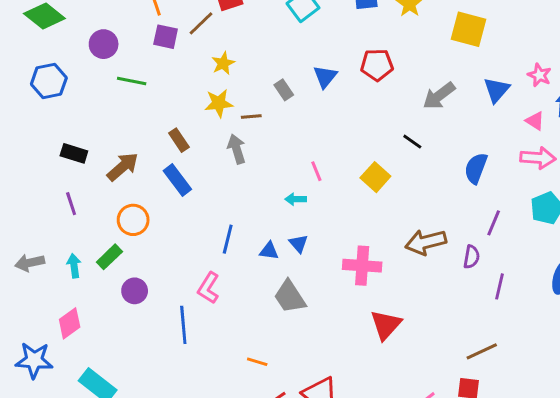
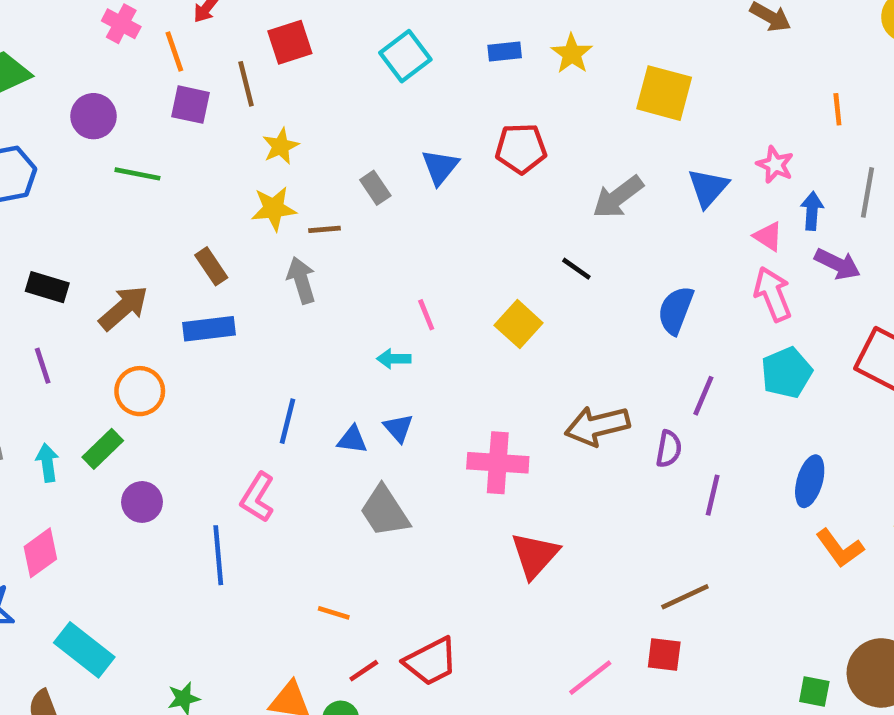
brown line: (201, 23) -> (246, 84), turned -60
pink arrow: (538, 158) -> (773, 294), turned -116
blue rectangle: (177, 180) -> (209, 329), turned -60

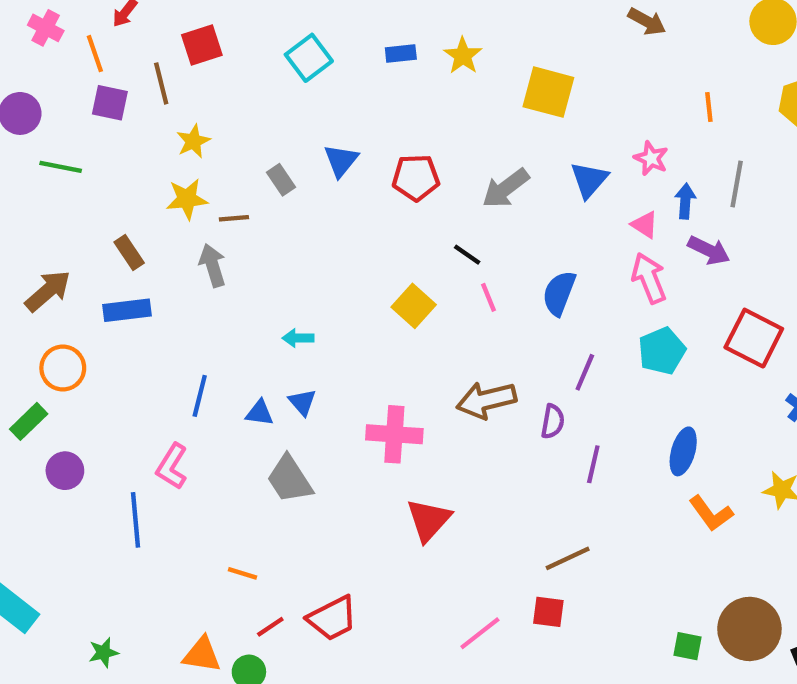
red pentagon: (521, 149) -> (416, 178), moved
pink line: (426, 315) -> (488, 297), moved

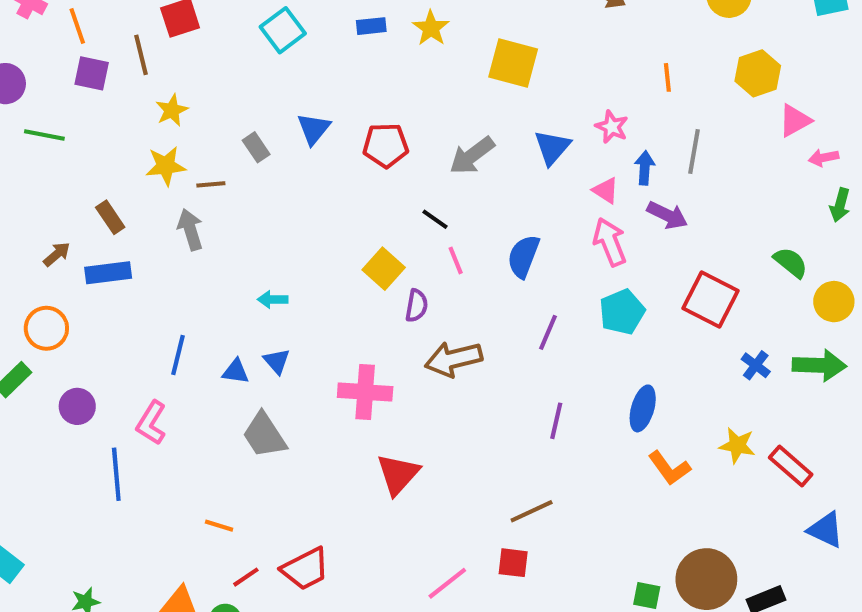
brown arrow: (48, 291) -> (57, 254), moved, size x0.6
purple semicircle: (553, 421) -> (416, 306), moved
purple circle: (65, 471) -> (77, 406), moved

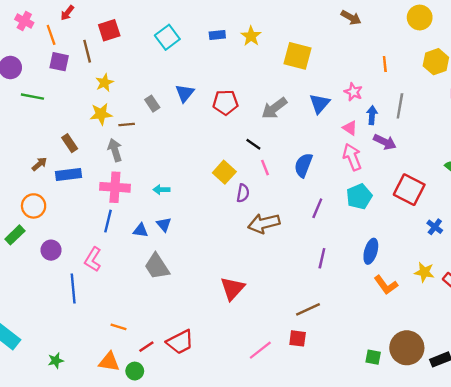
pink cross: (365, 392) -> (115, 187), moved
orange line: (219, 526) -> (118, 327), moved

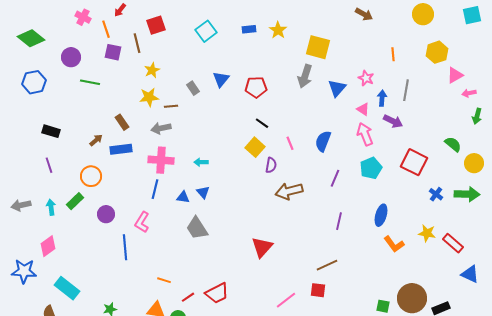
gray arrow: (274, 108) -> (305, 76), moved, turned -35
black line: (253, 144) -> (262, 123), moved
gray arrow: (115, 150) -> (161, 128), turned -84

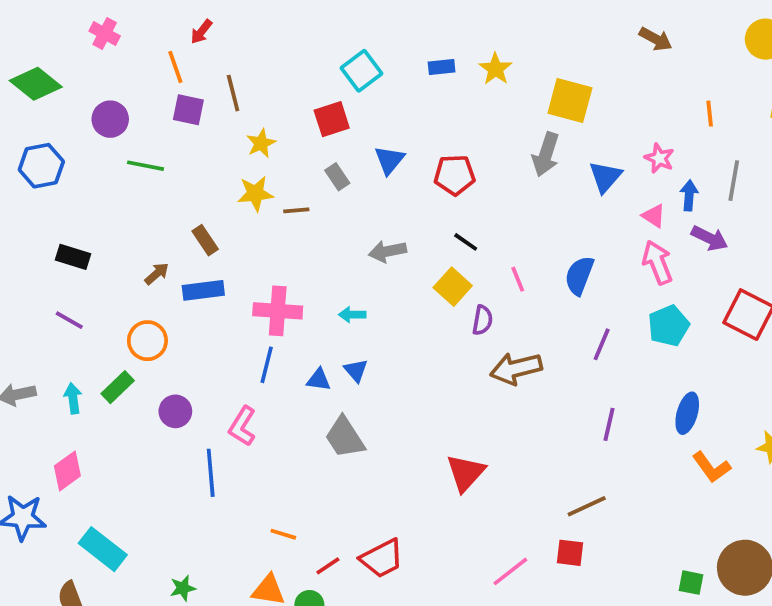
pink cross: (83, 17) -> (105, 34), moved
red square: (156, 25) -> (332, 119), moved
gray arrow: (161, 128) -> (388, 251), moved
purple line: (49, 165) -> (69, 320), turned -42

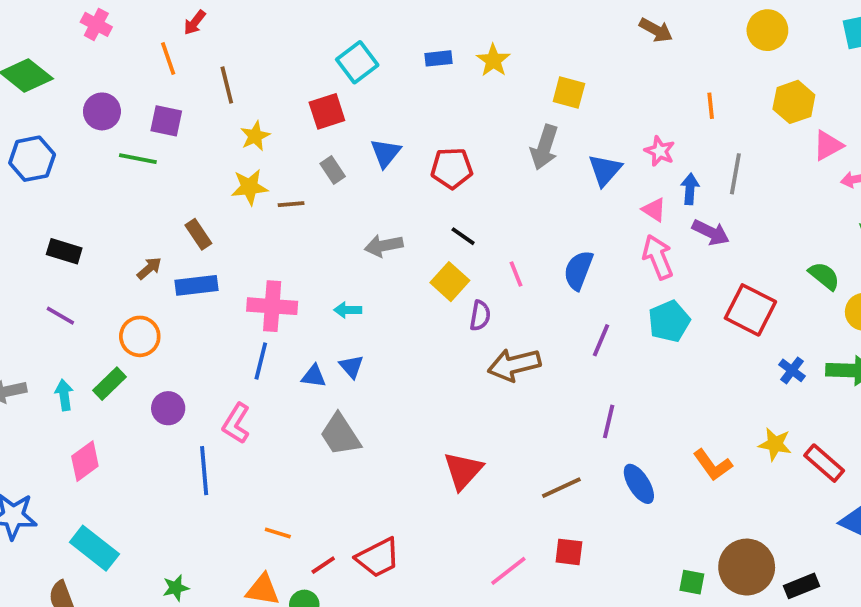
yellow square: (570, 101) -> (569, 93), size x0.7
purple square: (188, 110) -> (166, 121), moved
blue ellipse: (687, 413) -> (639, 484), moved, turned -48
pink diamond: (67, 471) -> (85, 461), moved
brown line: (587, 506) -> (561, 488), moved

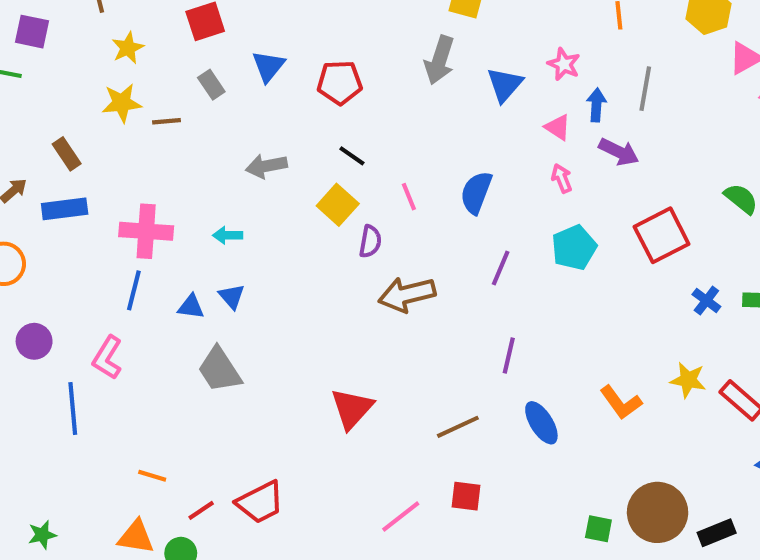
pink arrow: (658, 257) -> (562, 178), size x0.6
red square: (750, 310) -> (662, 235), turned 36

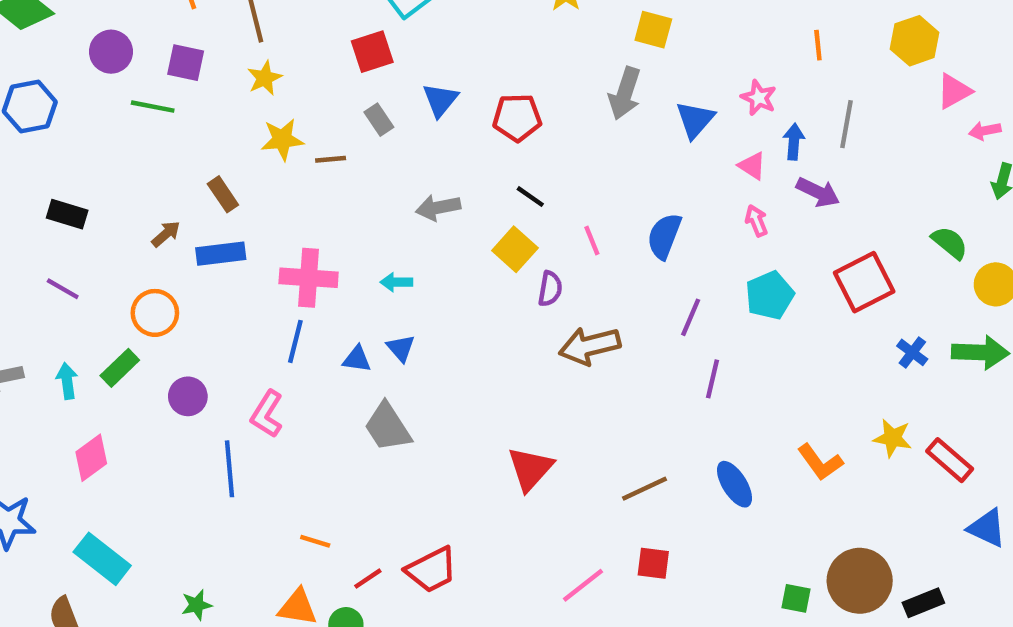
yellow star: (128, 48) -> (265, 78), moved
purple line: (509, 356) -> (713, 379), moved

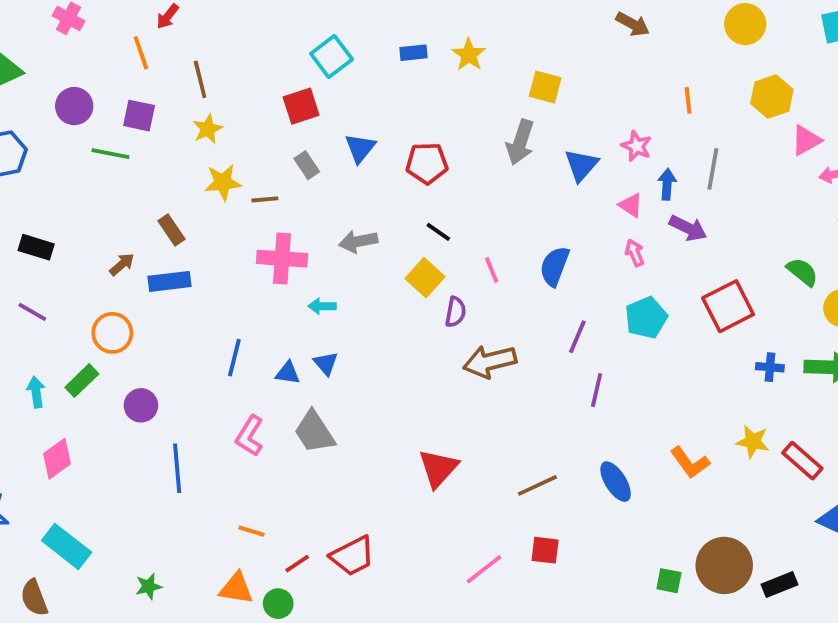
pink cross: (309, 278) -> (282, 259), moved
blue cross: (912, 352) -> (770, 367), turned -32
pink L-shape: (267, 414) -> (250, 436), moved

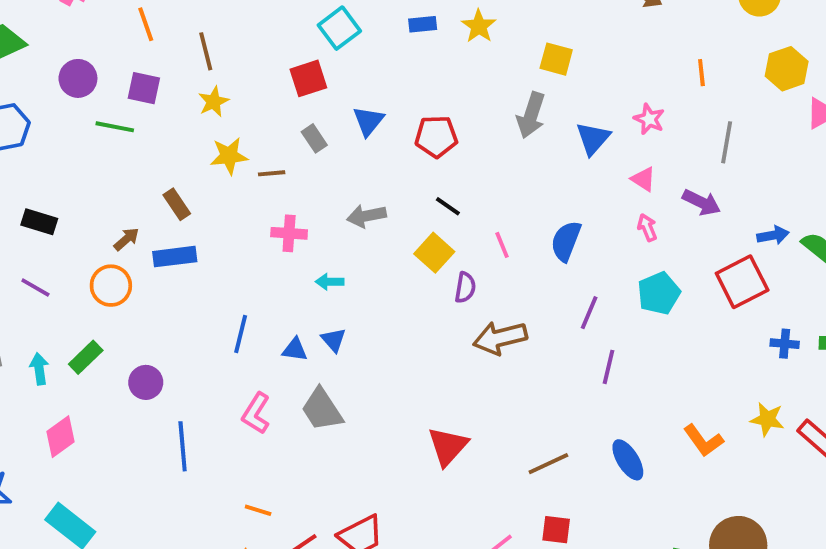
blue arrow: (667, 184) -> (773, 235), moved, turned 76
pink cross: (282, 259) -> (289, 233), size x0.7
orange circle: (112, 333) -> (111, 286), moved

